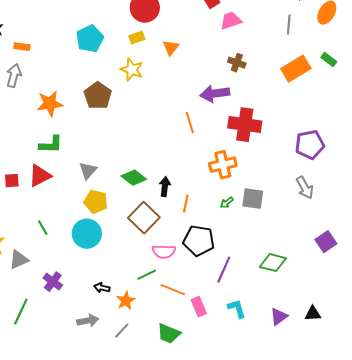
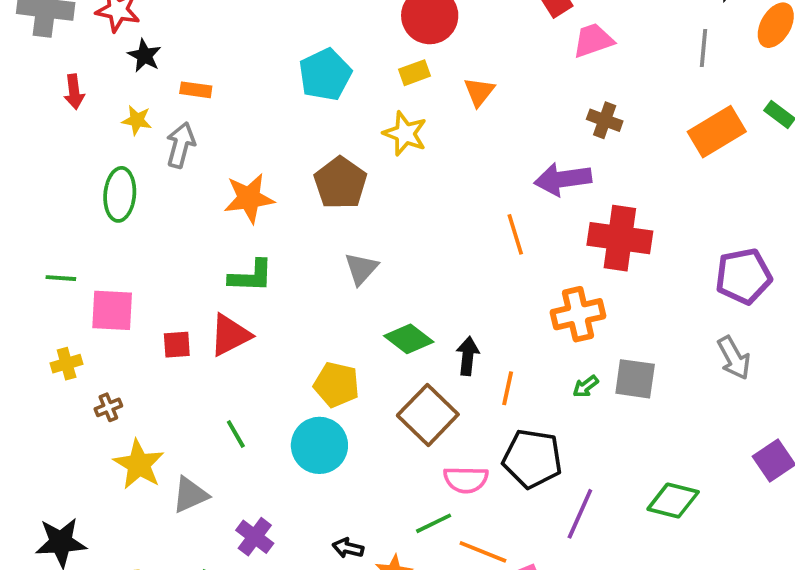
gray triangle: (88, 171) -> (361, 269), moved

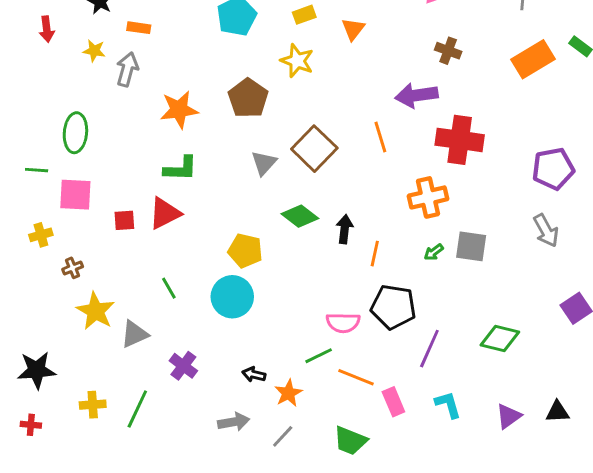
green ellipse: (120, 194) -> (75, 133), moved
brown square: (428, 415) -> (314, 149), moved

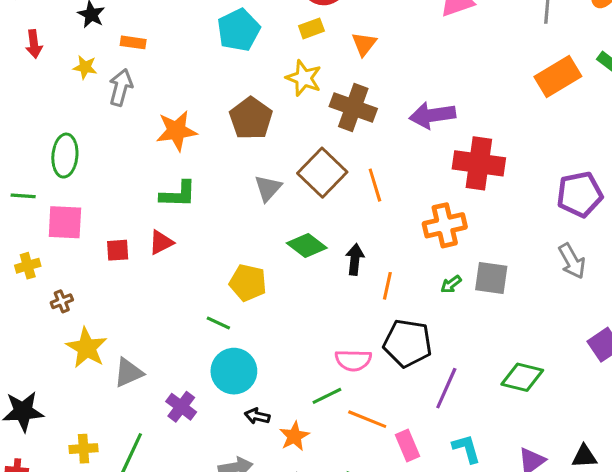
brown cross: (448, 51) -> (353, 108), moved, size x1.6
orange line: (380, 137) -> (375, 185), moved
red triangle: (165, 213) -> (161, 242), size x0.7
green line: (169, 288) -> (218, 323), moved, turned -35
cyan circle: (232, 297) -> (234, 371), moved

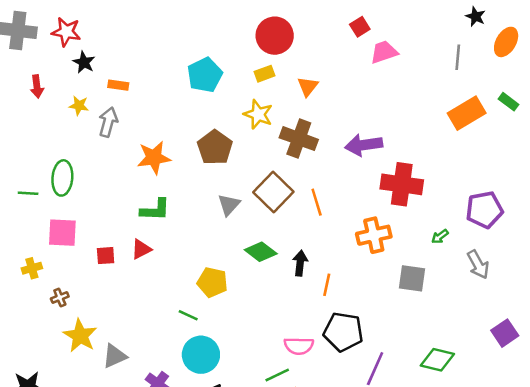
green line: (23, 196) -> (28, 193), moved
green arrow: (451, 284) -> (440, 236), moved

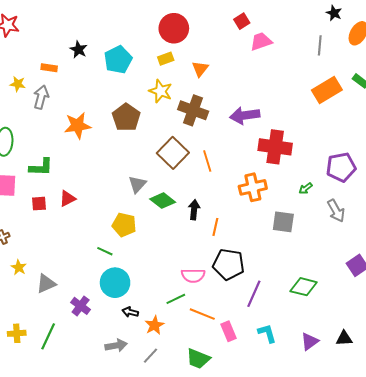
black star: (84, 62) -> (79, 50), moved
gray triangle: (229, 205) -> (137, 184), moved
green L-shape: (155, 210) -> (41, 167), moved
yellow star: (80, 336) -> (19, 267), size x0.6

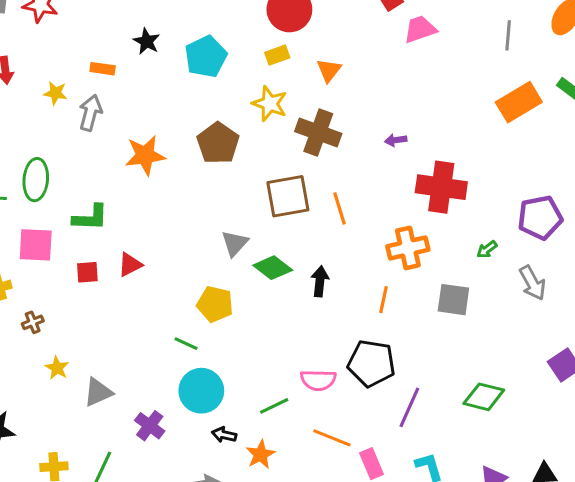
purple arrow: (245, 115) -> (396, 140), size x0.5
brown square: (173, 153) -> (288, 196), turned 36
orange line: (215, 227) -> (384, 300), moved
green line: (176, 299) -> (274, 406), moved

